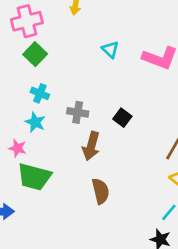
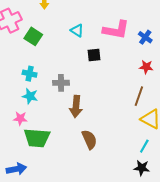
green square: (35, 54) -> (33, 36), moved
black square: (122, 118) -> (94, 55), moved, turned -32

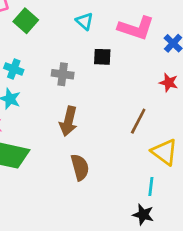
gray cross: (61, 83) -> (63, 74), moved
brown line: (139, 96) -> (138, 121), moved
cyan line: (144, 146) -> (151, 186), turned -32

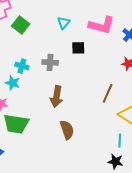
cyan triangle: (85, 21) -> (64, 23), turned 32
cyan cross: (14, 69) -> (22, 66), moved

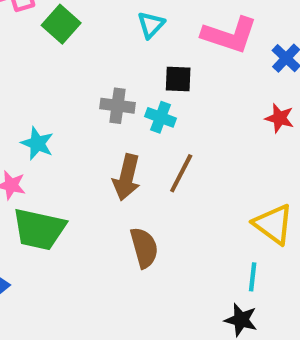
cyan cross: (22, 66) -> (160, 117), moved
brown line: (108, 93) -> (181, 173), moved

